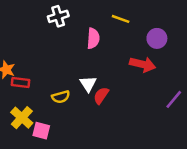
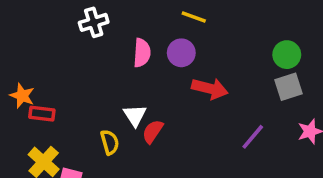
yellow line: (121, 19) -> (194, 17), moved
purple circle: (157, 38) -> (181, 53), moved
yellow semicircle: (61, 97) -> (110, 142), moved, turned -90

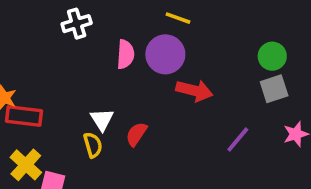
purple circle: (181, 53) -> (165, 54), size x1.4
red rectangle: (42, 114) -> (24, 116), size x1.4
white triangle: (135, 115) -> (102, 120), moved

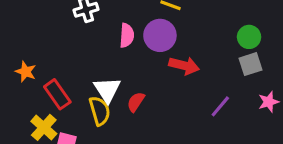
red rectangle: (24, 116) -> (57, 94), moved, turned 48
white triangle: (102, 120) -> (107, 90), size x1.4
yellow semicircle: (93, 145) -> (100, 111), size x1.4

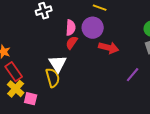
red rectangle: (57, 94) -> (14, 72), moved
red semicircle: (136, 102) -> (72, 43), moved

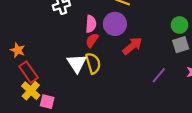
red arrow: (109, 48) -> (132, 46), turned -54
yellow semicircle: (53, 78) -> (93, 63), moved

